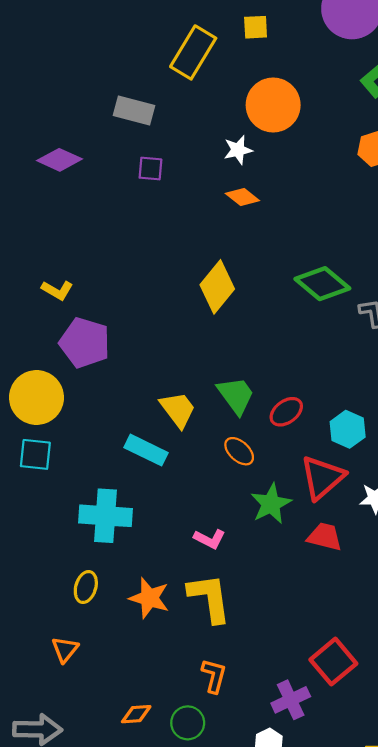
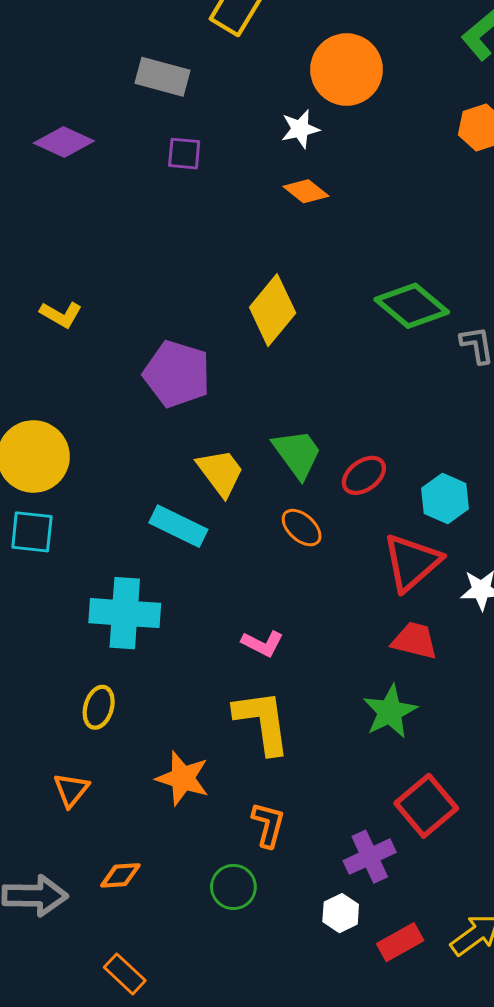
purple pentagon: (85, 343) -> (177, 374), moved
green star: (271, 504) -> (390, 712), moved
orange star: (149, 598) -> (183, 778), moved
orange diamond: (136, 714) -> (120, 875), moved

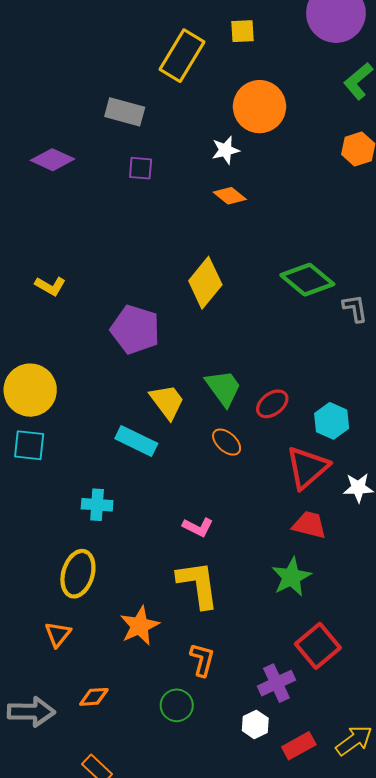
cyan cross: (125, 613) -> (97, 505), size x0.6
yellow ellipse: (99, 707) -> (78, 574), size x1.5
orange star: (183, 778) -> (140, 626), turned 30

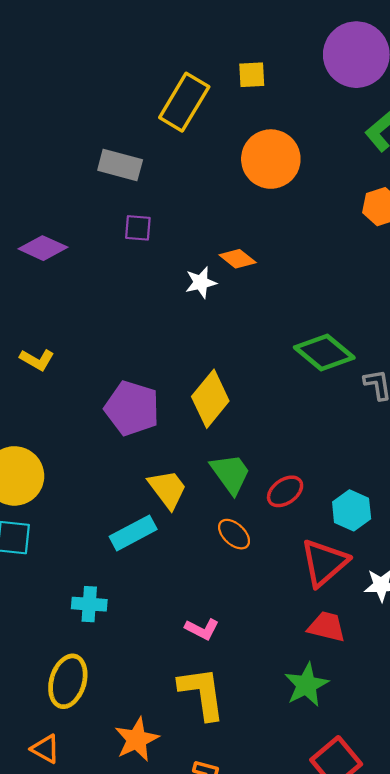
white star: (226, 150) -> (201, 282), moved
purple diamond: (52, 160) -> (43, 248), moved
yellow diamond: (205, 283) -> (210, 399), moved
cyan rectangle: (136, 441) -> (133, 533), turned -54
orange triangle: (58, 634) -> (45, 749), turned -40

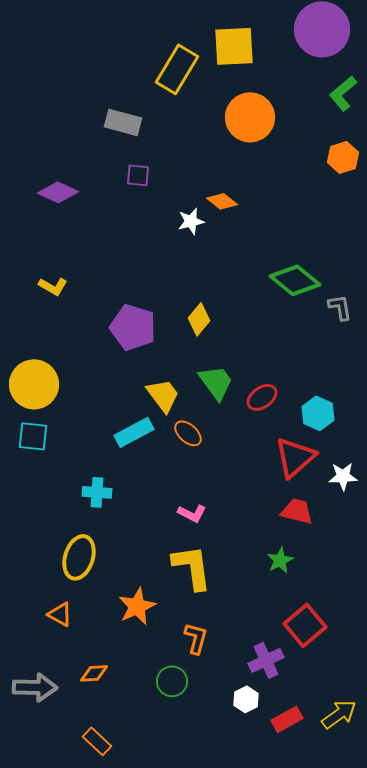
yellow square: (252, 75) -> (234, 46), size x1.8
yellow diamond: (210, 399) -> (199, 319), size x0.7
orange ellipse: (234, 534) -> (188, 433), moved
green star: (306, 685) -> (280, 560), size x0.7

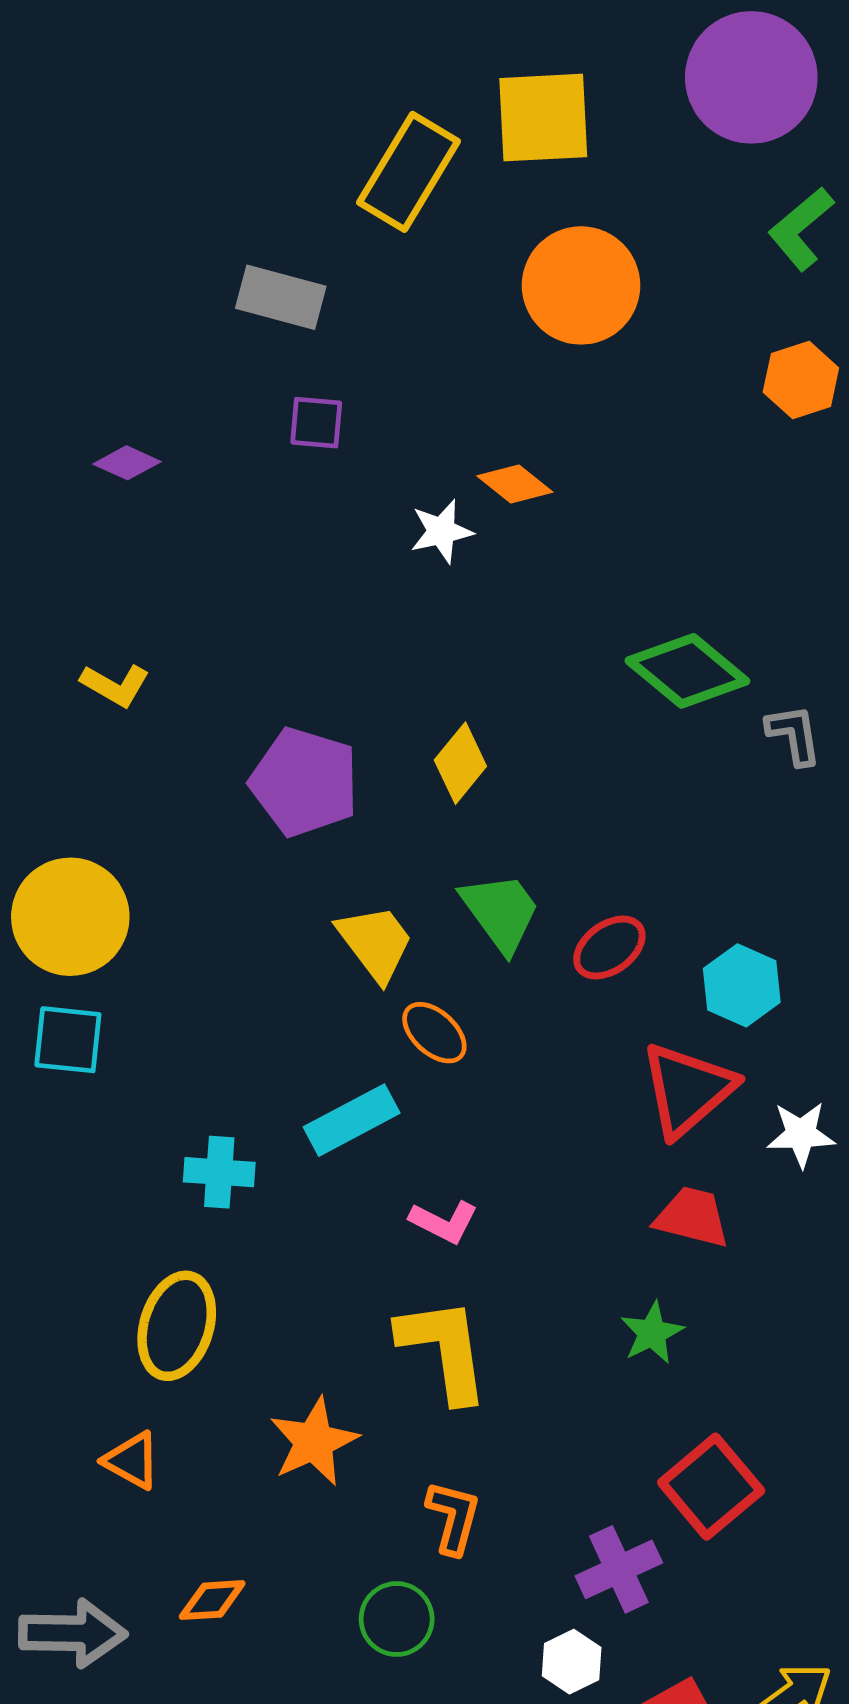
purple diamond: (58, 192) -> (127, 463), size x0.7
cyan rectangle: (134, 432) -> (352, 1120), moved

